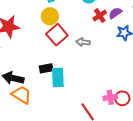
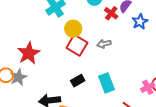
yellow circle: (50, 16) -> (73, 29), moved
cyan rectangle: (58, 77) -> (106, 83), moved

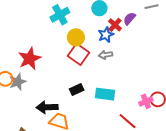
blue star: (140, 22) -> (106, 35), moved
cyan rectangle: (106, 83) -> (105, 94), turned -66

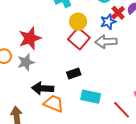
gray arrow: (106, 55) -> (106, 42), size x1.5
gray star: (18, 82) -> (26, 62), moved
cyan rectangle: (105, 94) -> (91, 97), moved

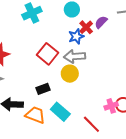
yellow circle: (78, 22) -> (70, 74), moved
cyan rectangle: (91, 97) -> (60, 112), turned 30
orange trapezoid: (54, 103) -> (35, 115), moved

